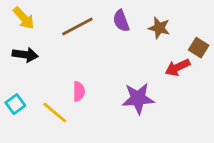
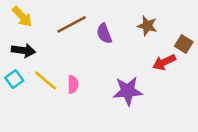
purple semicircle: (121, 21) -> (104, 34), moved
cyan square: (15, 104) -> (14, 79), moved
yellow line: (55, 113) -> (46, 80), moved

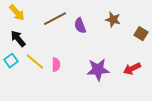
black arrow: (23, 50) -> (18, 39), turned -138
red arrow: (164, 62) -> (132, 69), moved

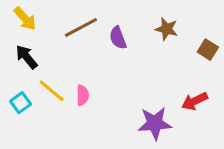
cyan square: (11, 61) -> (21, 103), moved
purple star: (98, 70) -> (155, 123), moved

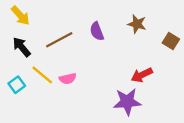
brown line: (81, 27) -> (59, 40), moved
pink semicircle: (83, 95) -> (68, 79), turned 77
red arrow: (195, 101) -> (142, 75), moved

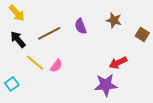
pink semicircle: (68, 79) -> (56, 66), turned -40
cyan square: (17, 85) -> (12, 84), moved

